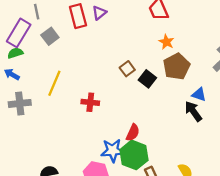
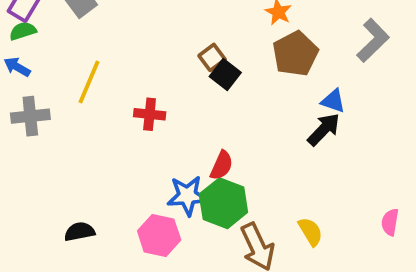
black square: (147, 79) -> (225, 74), moved
black arrow: (193, 111) -> (324, 129), turned 80

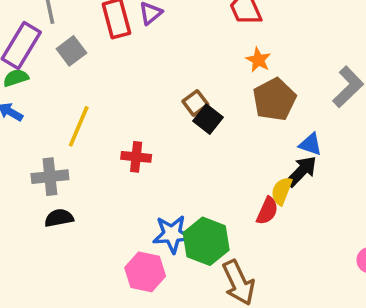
gray cross: (30, 116) -> (50, 177), moved
red semicircle: (222, 165) -> (267, 211), moved
black semicircle: (80, 232) -> (59, 218), moved
yellow semicircle: (310, 232) -> (282, 191), moved, turned -128

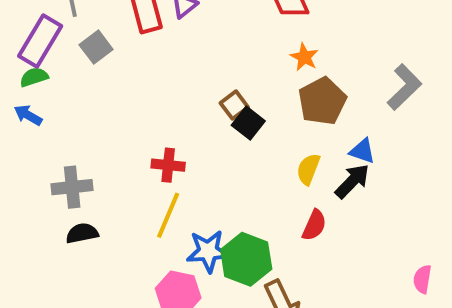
yellow line: (79, 126) -> (168, 215), moved
yellow semicircle: (282, 191) -> (308, 169), moved

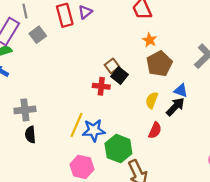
red cross: (168, 165) -> (101, 86), moved
black semicircle: (82, 233) -> (30, 135), turned -84
blue star: (208, 251) -> (94, 130), moved

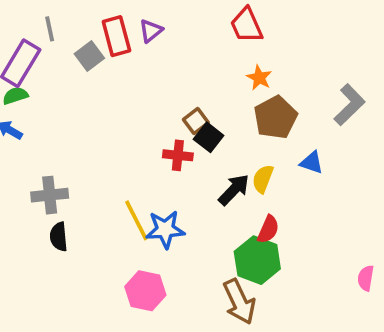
gray square: (38, 35) -> (89, 56), moved
black arrow: (175, 107) -> (234, 190), moved
yellow line: (77, 125) -> (136, 220), turned -50
green hexagon: (118, 149) -> (257, 260), moved

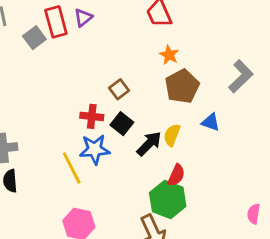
black square: (209, 137) -> (122, 124), moved
red cross: (178, 155) -> (92, 116), moved
blue star: (165, 229) -> (95, 149), moved

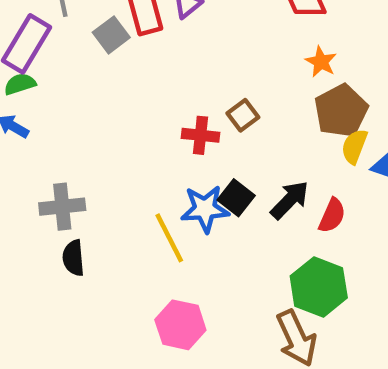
red cross: (92, 116) -> (200, 135), moved
black square: (122, 124) -> (236, 198), moved
yellow semicircle: (172, 135) -> (354, 146), moved
red semicircle: (176, 175) -> (332, 216), moved

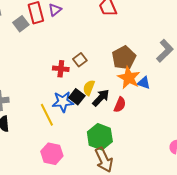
orange star: (321, 62) -> (129, 78), moved, size x1.6
yellow semicircle: (354, 146) -> (89, 88), moved
green hexagon: (319, 287) -> (100, 137), moved

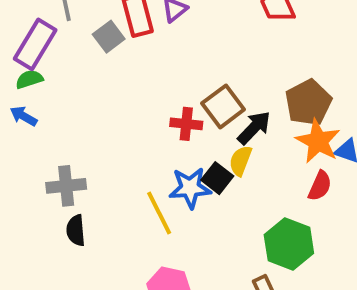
brown square: (80, 60) -> (223, 106), size x1.5
black arrow: (101, 98) -> (254, 128), moved
red semicircle: (120, 105) -> (320, 186), moved
green hexagon: (100, 137) -> (289, 244), moved

